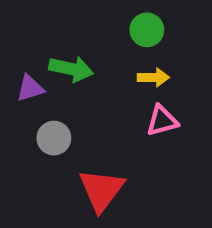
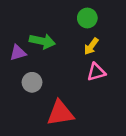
yellow arrow: (153, 77) -> (91, 46), turned 126
red triangle: (101, 190) -> (60, 113), turned 44

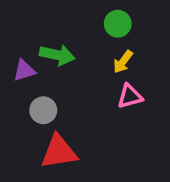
red triangle: (60, 113) -> (59, 152), moved

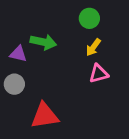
purple triangle: (24, 70) -> (18, 54), turned 30
gray circle: (43, 110) -> (14, 84), moved

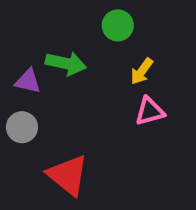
green circle: (89, 18) -> (118, 25), moved
red triangle: (45, 116) -> (68, 175), turned 48

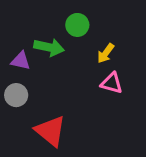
green circle: (118, 25) -> (77, 25), moved
pink triangle: (150, 111) -> (112, 83), turned 30

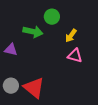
purple triangle: (21, 61) -> (11, 50), moved
gray circle: (16, 95) -> (11, 86), moved

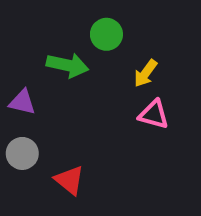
gray circle: (11, 86) -> (22, 153), moved
red triangle: (34, 88) -> (69, 180), size x0.7

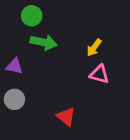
green circle: (106, 34) -> (32, 16), moved
red triangle: (69, 180) -> (66, 117), moved

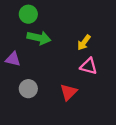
gray circle: (14, 99) -> (28, 89), moved
red triangle: (66, 117) -> (69, 92), moved, turned 36

